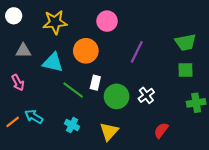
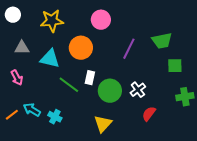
green trapezoid: (186, 42) -> (162, 41), moved
cyan cross: (72, 125) -> (55, 117), moved
red semicircle: (161, 130) -> (149, 114), moved

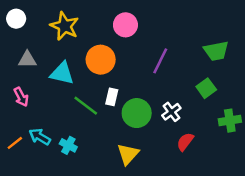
yellow star: (52, 21) -> (65, 26), turned 30
green trapezoid: (162, 41) -> (216, 51), moved
green square: (175, 66) -> (206, 88), moved, turned -35

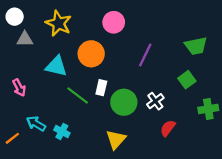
gray triangle: (27, 60) -> (25, 39), moved
orange line: (15, 143) -> (12, 138), moved

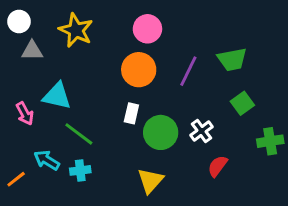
green trapezoid: (196, 46) -> (232, 59), moved
orange circle: (91, 54) -> (139, 70), moved
cyan triangle: (56, 66) -> (57, 96), moved
green line: (78, 95) -> (79, 134), moved
cyan cross: (62, 132) -> (80, 170), turned -35

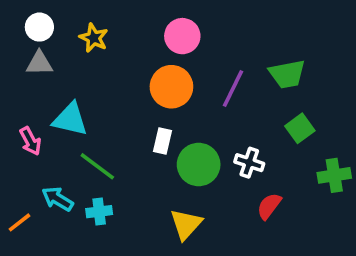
white circle: (19, 21) -> (39, 27), moved
yellow star: (76, 30) -> (94, 38), size x0.7
white cross: (202, 131) -> (249, 163), turned -35

